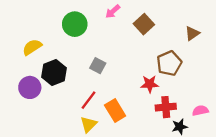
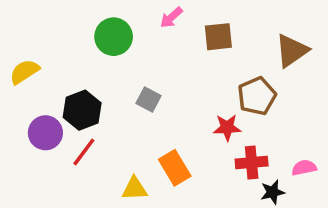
brown square: (144, 24) -> (218, 37), turned 36
brown triangle: (192, 33) -> (292, 51), size x1.5
yellow semicircle: (32, 47) -> (24, 72), moved
red line: (89, 100) -> (84, 152), moved
yellow triangle: (89, 124) -> (135, 189), turned 42

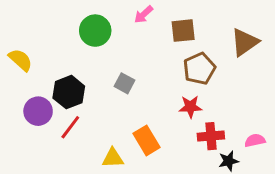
yellow semicircle: (24, 72) -> (20, 60), turned 75
brown pentagon: (257, 96) -> (199, 69), moved

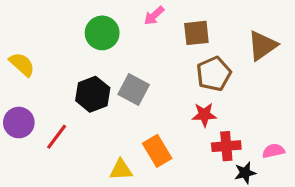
gray square: (125, 83) -> (134, 90), size x1.4
black hexagon: (69, 92) -> (93, 94), moved
purple circle: (38, 111) -> (19, 123), moved
red line: (70, 127) -> (57, 137), moved

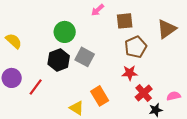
green circle: (102, 33) -> (65, 32), moved
red cross: (226, 146) -> (144, 93), turned -36
yellow triangle: (121, 170) -> (77, 108), turned 35

